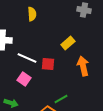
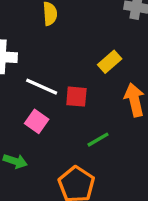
green line: (61, 99) -> (98, 140), moved

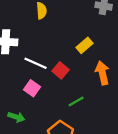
red square: (76, 97) -> (61, 70), turned 35

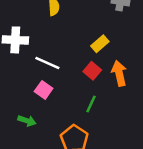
red square: (61, 70) -> (92, 71), moved
green line: (76, 101) -> (91, 104), turned -35

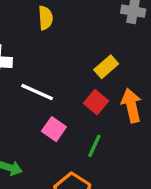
pink square: (44, 90) -> (54, 129), moved

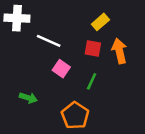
red square: (96, 102) -> (93, 48), turned -30

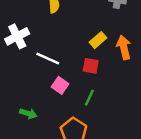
white cross: (17, 18) -> (17, 36), turned -30
orange arrow: (119, 51) -> (124, 47), moved

